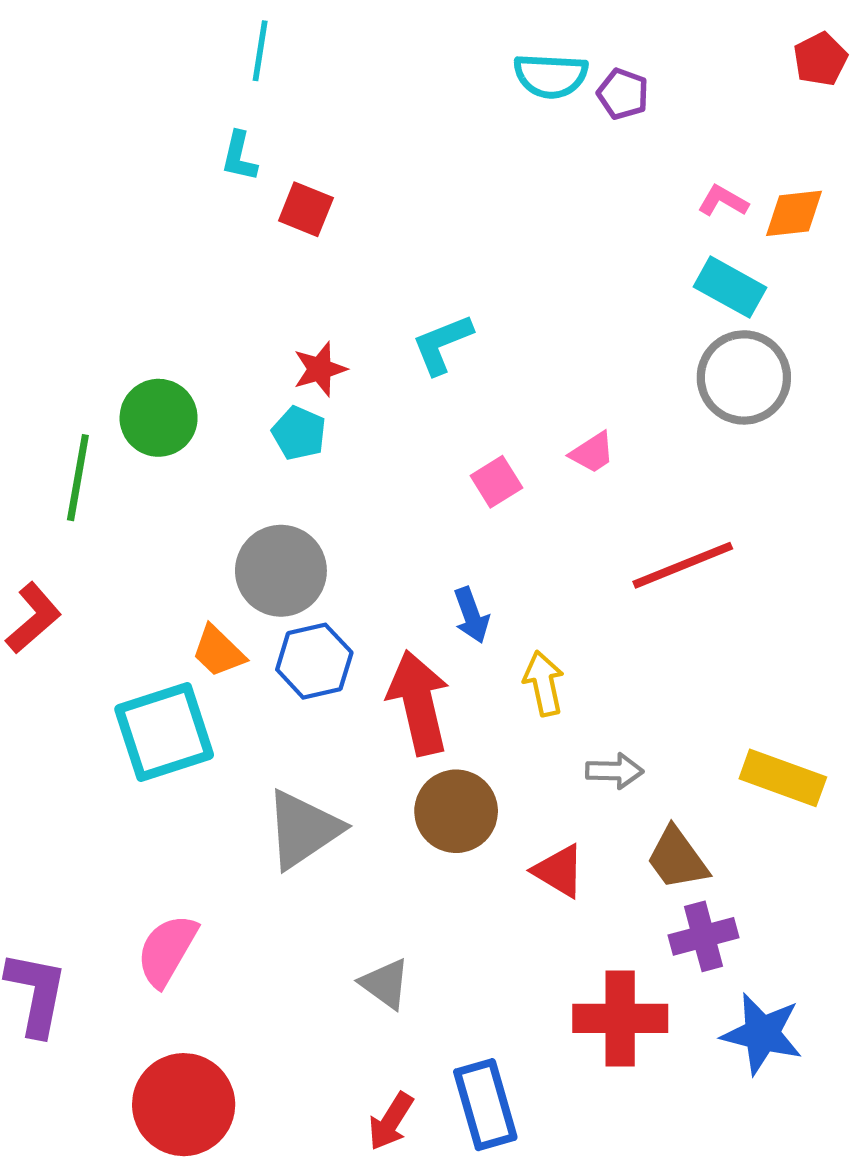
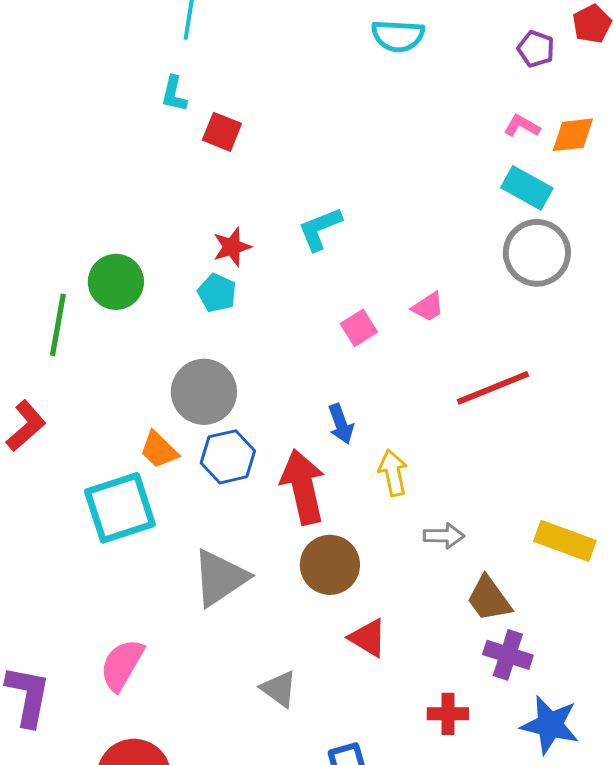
purple pentagon: (623, 94) -> (536, 49), moved
red triangle: (559, 871) -> (368, 638), moved
purple cross: (704, 936) -> (508, 655), turned 33
red cross: (620, 1018) -> (448, 714), size x0.6

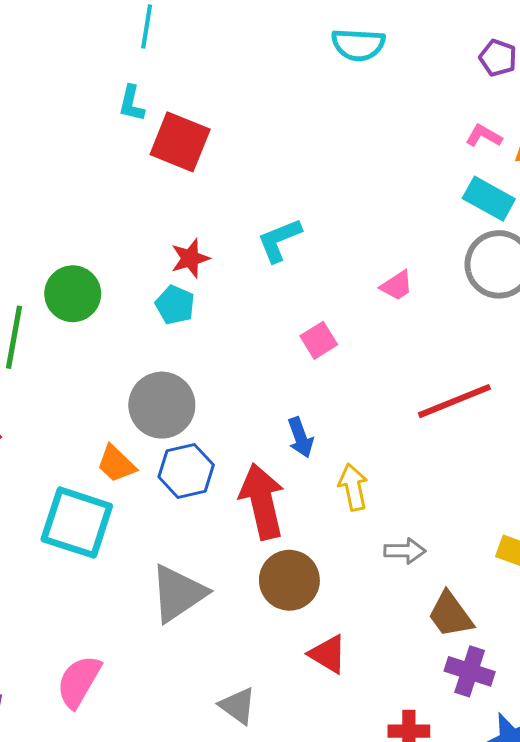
red square: (222, 132) -> (180, 142), size x1.5
pink trapezoid: (428, 307) -> (397, 286), moved
cyan square: (120, 508) -> (77, 523), turned 36

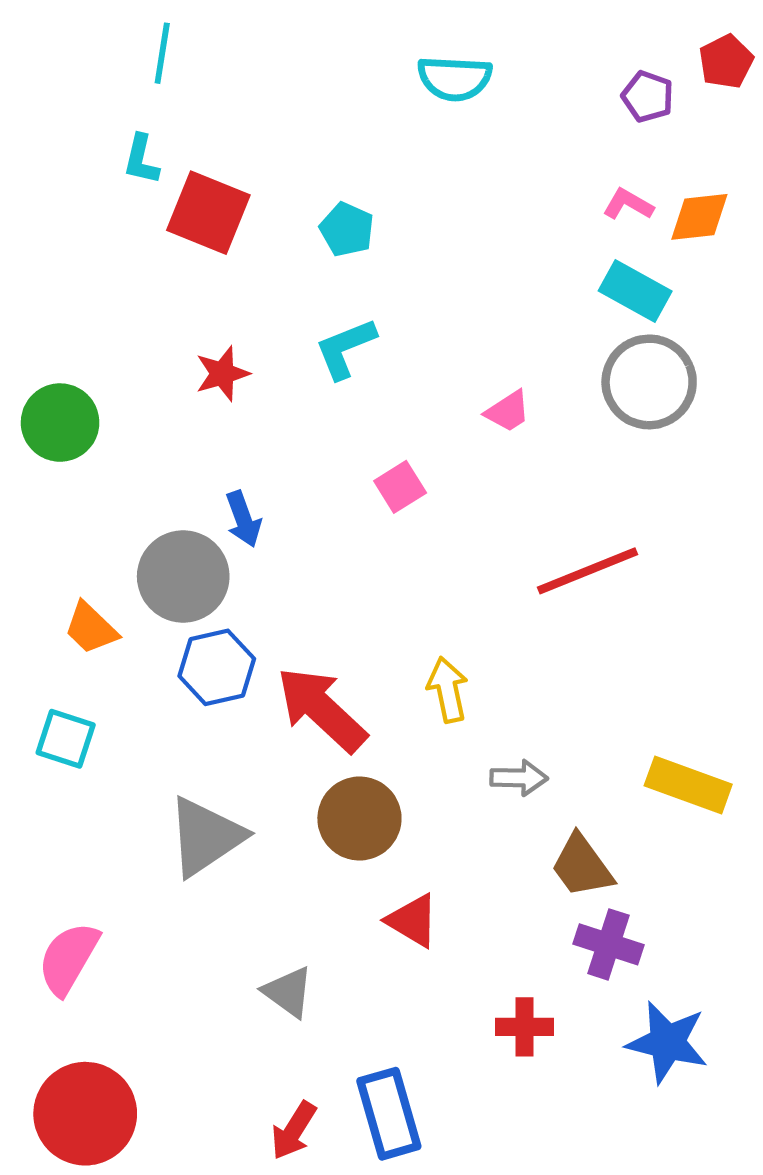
cyan pentagon: (175, 305) -> (347, 229), moved
blue arrow: (301, 437) -> (243, 519), moved
orange trapezoid: (116, 464) -> (91, 628), moved
red arrow: (262, 501) -> (322, 709), turned -34
cyan square: (77, 523) -> (66, 739), size x0.6

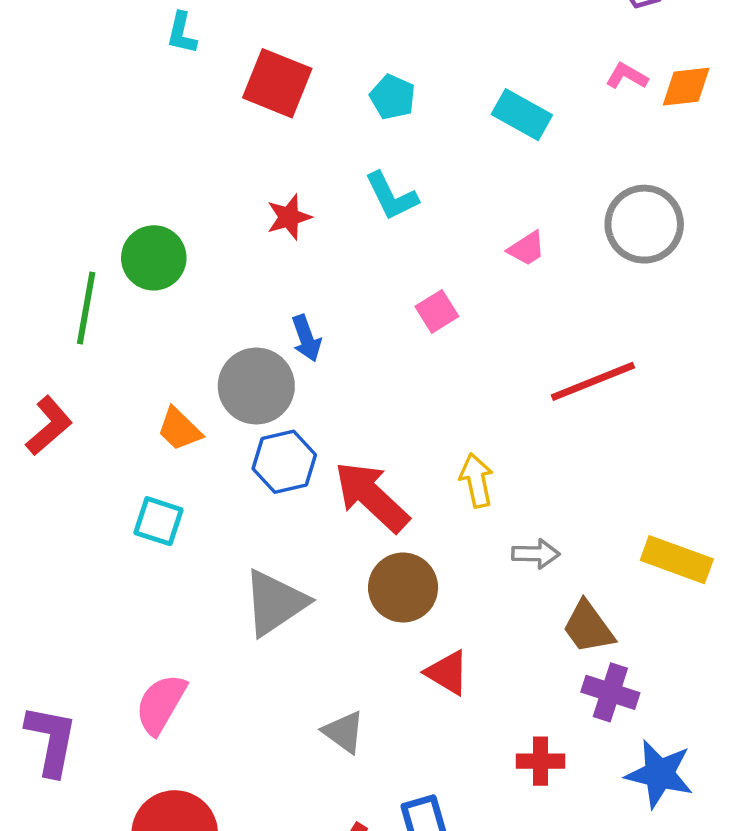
cyan L-shape: (141, 160) -> (182, 33), moved
cyan rectangle: (635, 291) -> (522, 115), moved
cyan L-shape: (345, 348) -> (391, 196), turned -94

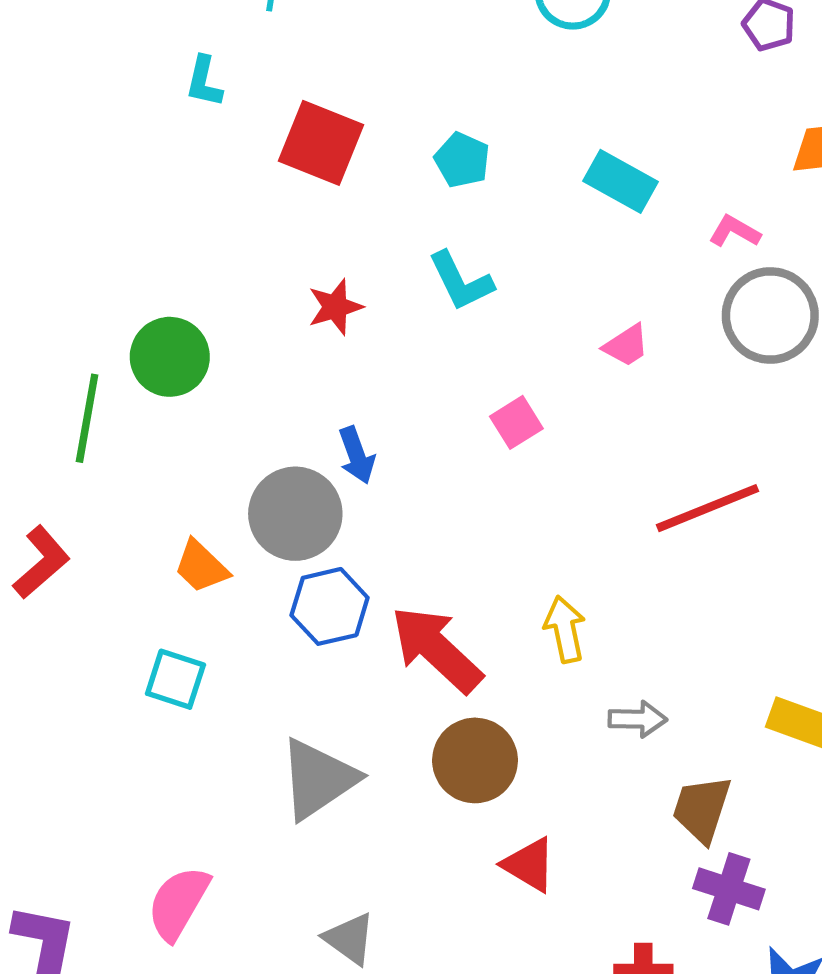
pink L-shape: (627, 76) -> (735, 231), moved
brown trapezoid: (588, 627) -> (702, 809), turned 54
gray triangle: (344, 732) -> (349, 939), moved

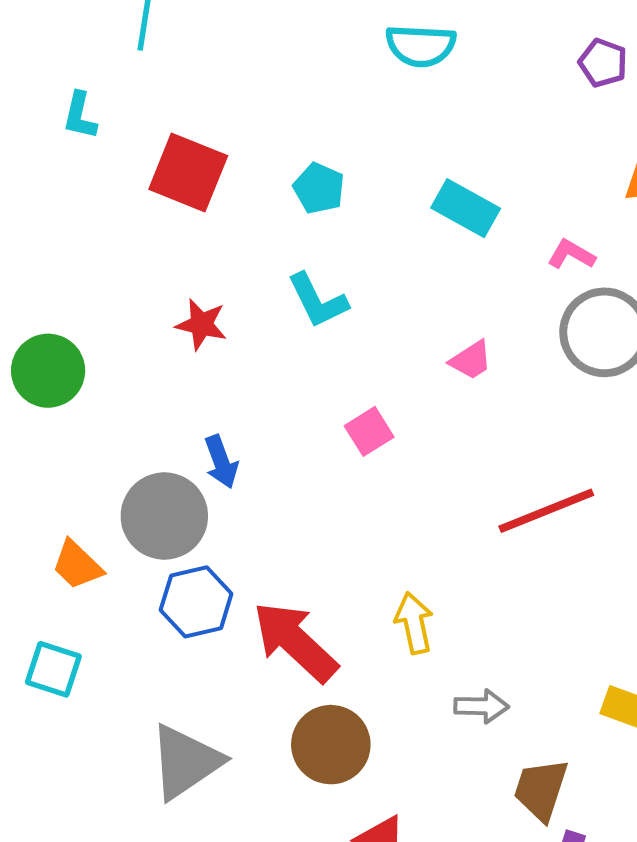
red star: (335, 307) -> (201, 324), turned 30

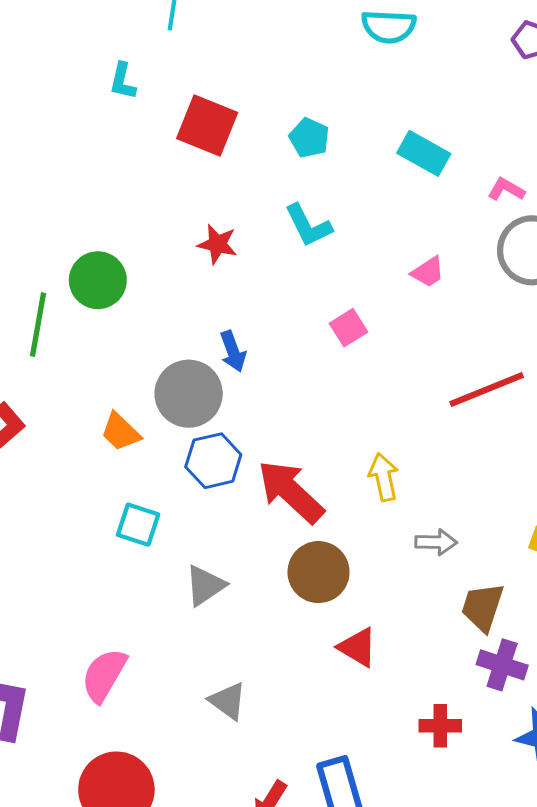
cyan square: (53, 669) -> (138, 525), moved
gray triangle: (185, 762) -> (205, 585), size x0.7

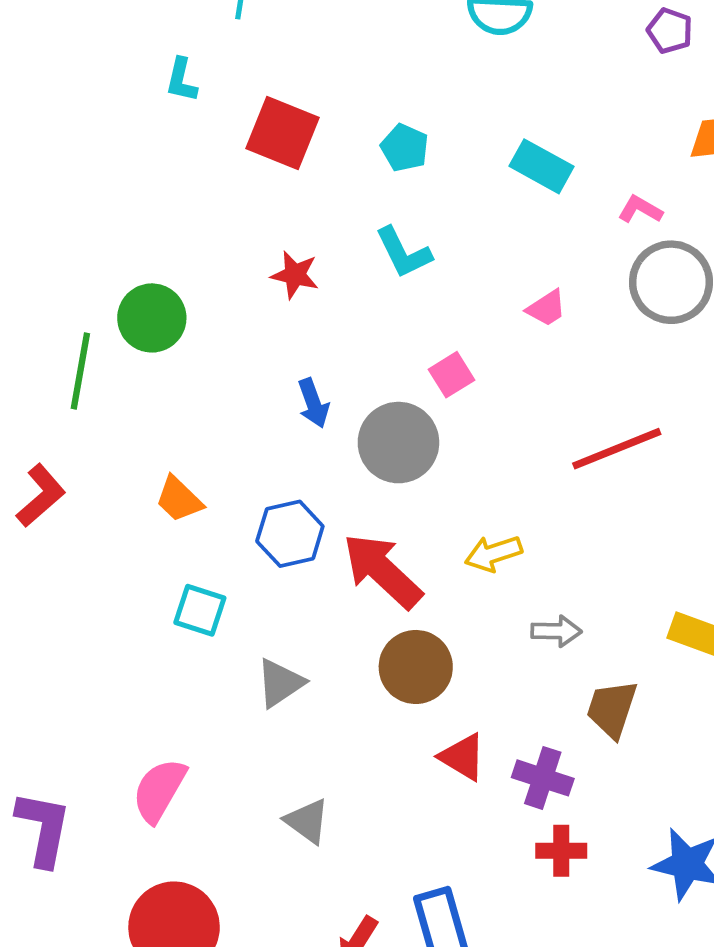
gray circle: (189, 394) -> (398, 443), moved
yellow arrow: (384, 477) -> (493, 554), turned -96
purple cross: (502, 665) -> (543, 778), moved

